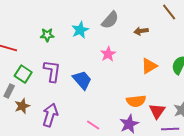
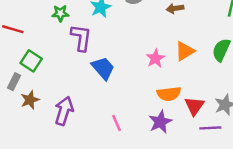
pink star: (108, 54) -> (155, 58), moved
purple L-shape: (52, 71) -> (81, 38), moved
pink line: (93, 125) -> (116, 123), turned 32

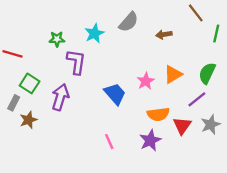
blue trapezoid: (103, 68) -> (115, 94), moved
purple arrow: (64, 111) -> (60, 97), moved
purple line: (210, 128) -> (197, 99), moved, turned -36

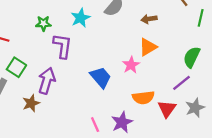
orange triangle: (173, 74) -> (148, 47), moved
brown star: (28, 120) -> (31, 103), moved
purple star: (150, 140) -> (122, 122), moved

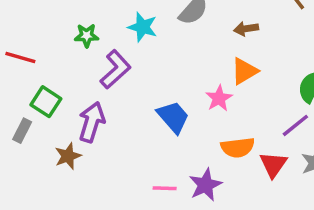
cyan star: (80, 18) -> (143, 27), turned -30
purple L-shape: (62, 46) -> (115, 69), turned 40
pink line: (95, 125) -> (165, 188), turned -64

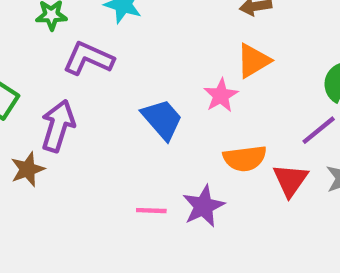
purple L-shape: (115, 69) -> (88, 58), turned -114

